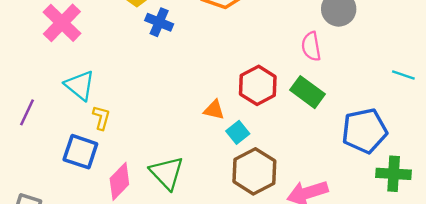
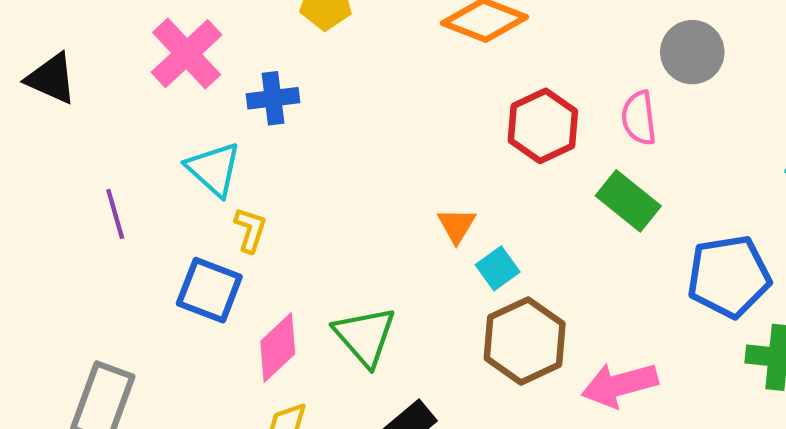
blue cross: (159, 22) -> (273, 98), moved, turned -32
red hexagon: (258, 85) -> (543, 126), moved
orange triangle: (214, 110) -> (456, 225), turned 45
purple line: (27, 112) -> (115, 214), turned -44

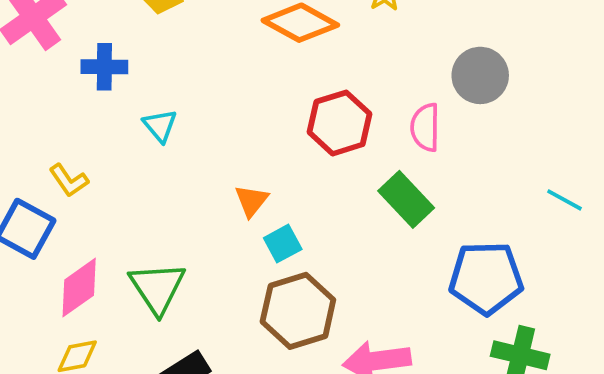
cyan triangle: (214, 169) -> (160, 126), moved, size x0.7
yellow L-shape: (250, 230) -> (69, 180), turned 120

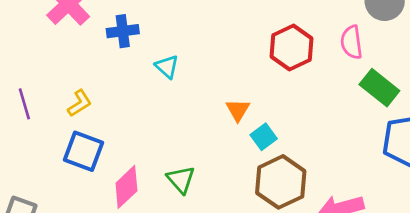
yellow L-shape: (69, 180) -> (80, 103), moved, turned -80
green rectangle: (406, 199) -> (379, 88), moved
green triangle: (157, 288) -> (181, 180), size x0.7

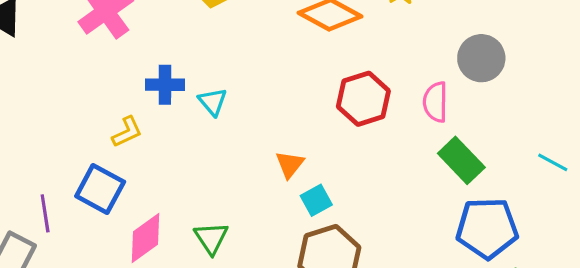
blue cross: (123, 31) -> (165, 85), moved
yellow L-shape: (80, 103) -> (127, 132), moved
purple line: (24, 104) -> (45, 213), moved

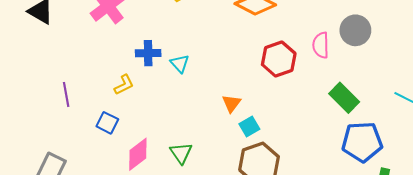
pink semicircle: (435, 102) -> (321, 45), moved
blue square: (100, 189) -> (107, 123), size x0.7
purple line: (45, 213) -> (66, 94), moved

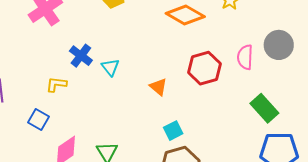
blue cross: (148, 53) -> (81, 56), turned 35
yellow L-shape: (124, 85) -> (56, 84), turned -150
orange triangle: (231, 103) -> (158, 87), moved, turned -30

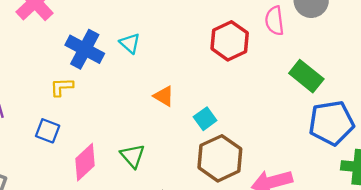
blue cross: (81, 56) -> (85, 49), size x1.4
cyan triangle: (110, 67) -> (130, 43), moved
orange triangle: (158, 87) -> (164, 96), moved

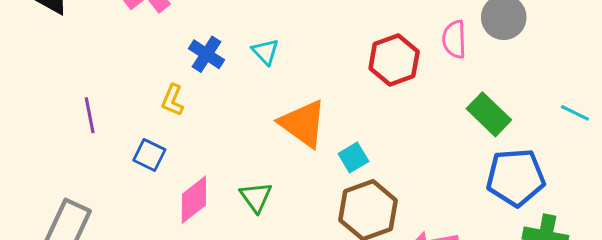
blue cross: (85, 49) -> (206, 54), size x0.7
yellow L-shape: (62, 87) -> (173, 100), turned -70
orange triangle: (164, 96) -> (303, 124), size x1.8

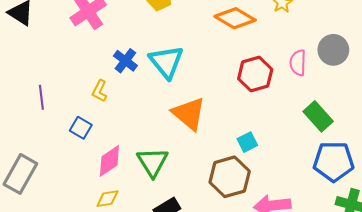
cyan triangle: (265, 52) -> (166, 62), size x1.8
cyan square: (353, 158) -> (247, 142), moved
green triangle: (256, 197) -> (153, 162), size x1.4

